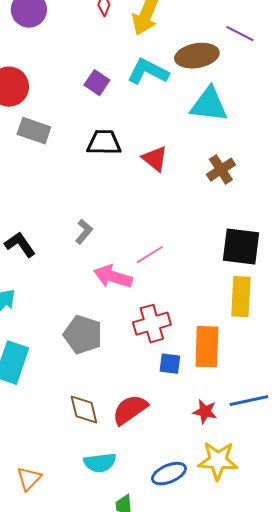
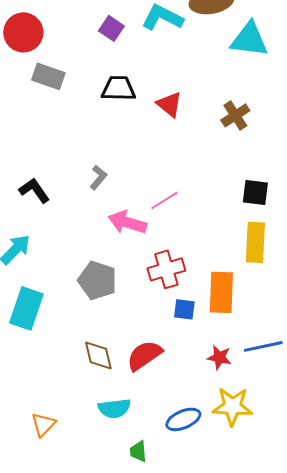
cyan triangle: (209, 105) -> (249, 39), moved
black square: (241, 247) -> (255, 192), size x0.7

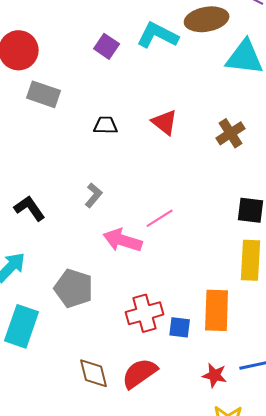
black trapezoid: (118, 88) -> (106, 125), moved, size x0.7
red cross: (166, 269) -> (145, 313), moved
gray pentagon: (97, 280) -> (74, 288), moved

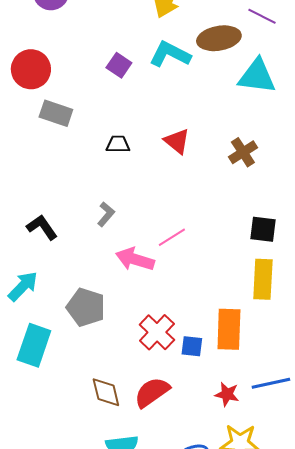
red cross: (145, 313) -> (157, 332), turned -30

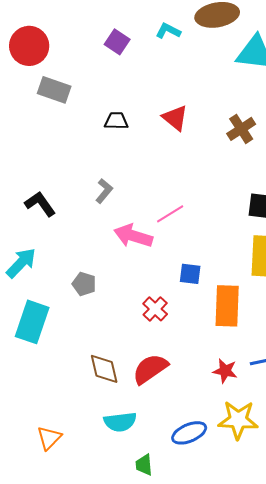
cyan L-shape: (170, 54) -> (168, 31), size x0.6
gray pentagon: (86, 307) -> (84, 284), size x0.6
red cross: (157, 332) -> (155, 309), size x0.7
blue square: (192, 346) -> (190, 274), moved

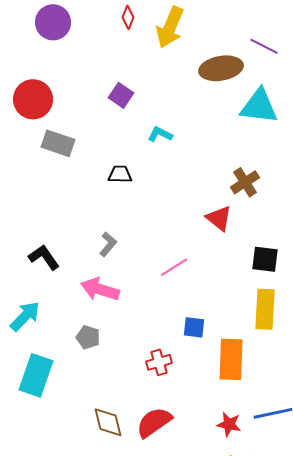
cyan L-shape: (168, 31) -> (160, 134), moved
red triangle: (175, 118) -> (219, 218), moved
pink arrow: (133, 236) -> (100, 289), moved
red cross: (155, 309) -> (159, 362), turned 30

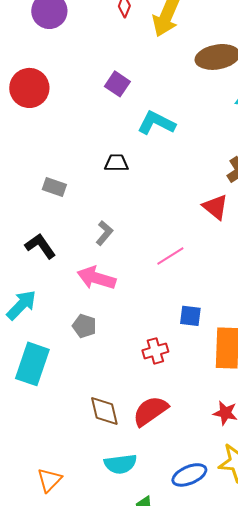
cyan L-shape: (160, 134) -> (156, 123), size x1.5
gray rectangle: (58, 143) -> (54, 187), moved, size x0.7

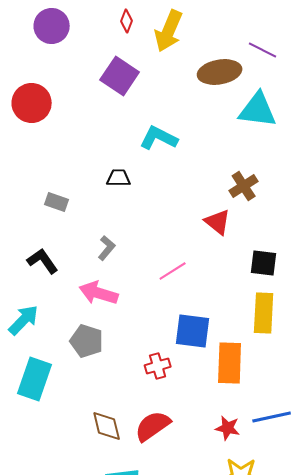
purple square: (117, 84) -> (120, 76), moved, size x1.5
blue square: (190, 316) -> (193, 331), size x1.6
gray pentagon: (84, 326) -> (87, 341), size x1.4

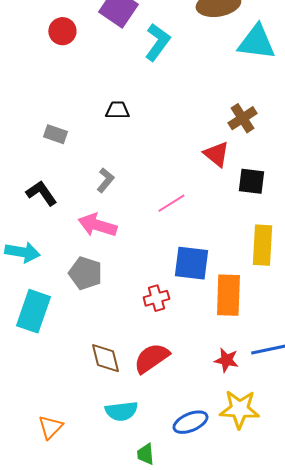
red circle: (32, 103) -> (62, 31), moved, size x0.7
cyan L-shape: (159, 138) -> (157, 42), moved, turned 99
black square: (264, 263) -> (251, 181), moved
cyan arrow: (24, 320) -> (22, 252), turned 56

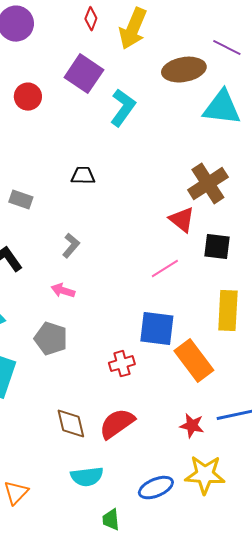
brown cross: (242, 118) -> (208, 184), size x1.4
pink line: (171, 203) -> (165, 269), moved
pink arrow: (97, 225) -> (63, 291), size x0.6
orange rectangle: (228, 295) -> (194, 361), turned -39

